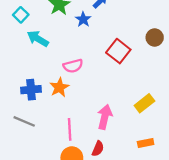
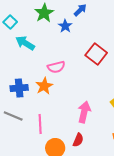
pink line: (70, 129) -> (40, 124), moved

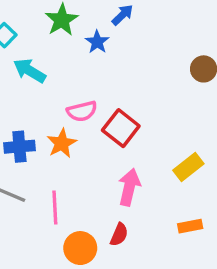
red square: (96, 54) -> (121, 128), moved

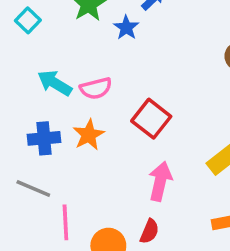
cyan arrow: (30, 71) -> (55, 83), moved
pink semicircle: (82, 111) -> (96, 88), moved
pink line: (55, 207) -> (65, 222), moved

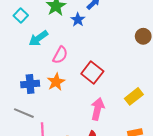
cyan arrow: (55, 83) -> (38, 38), moved, turned -66
pink semicircle: (96, 88) -> (60, 55), turned -48

